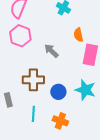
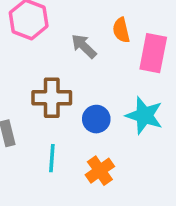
orange semicircle: (78, 35) -> (121, 30), moved
orange cross: (60, 121) -> (100, 171), turned 35

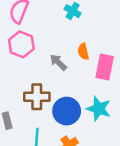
blue circle: (96, 119) -> (67, 111), size x1.5

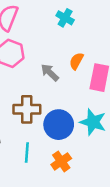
orange semicircle: (83, 52) -> (76, 61), turned 42

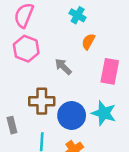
orange semicircle: (76, 61) -> (88, 42), moved

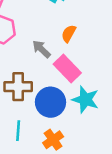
orange semicircle: (88, 42) -> (69, 34), moved
pink rectangle: (110, 71) -> (67, 68), moved, turned -55

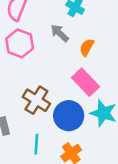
gray arrow: (41, 49) -> (60, 33), moved
brown cross: (18, 87) -> (36, 100), turned 32

